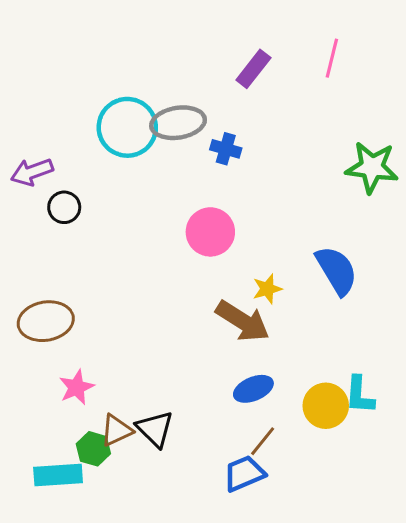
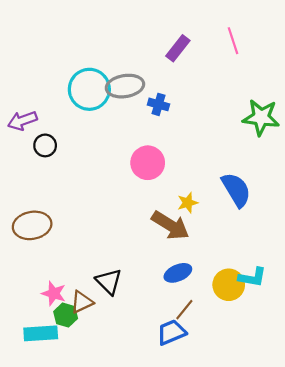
pink line: (332, 58) -> (233, 41), turned -32
pink star: (77, 387) -> (54, 293), moved, turned -30
cyan L-shape: (360, 395) -> (252, 277), turned -84
black triangle: (155, 429) -> (109, 282), moved

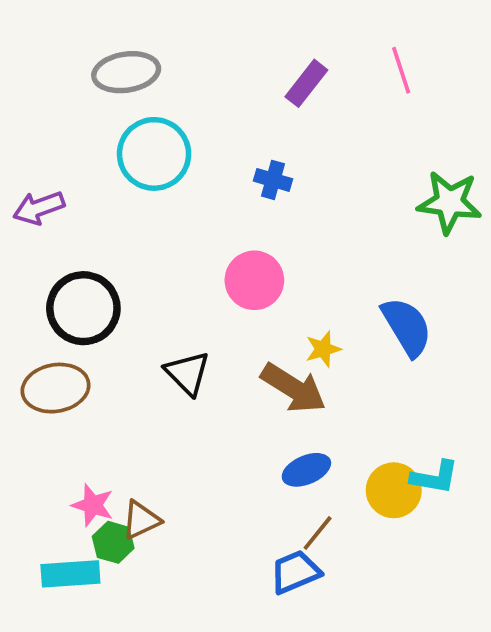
gray ellipse: (125, 86) -> (126, 72), moved
black circle: (45, 145) -> (83, 308), moved, size x1.8
black triangle: (109, 282) -> (187, 373), moved

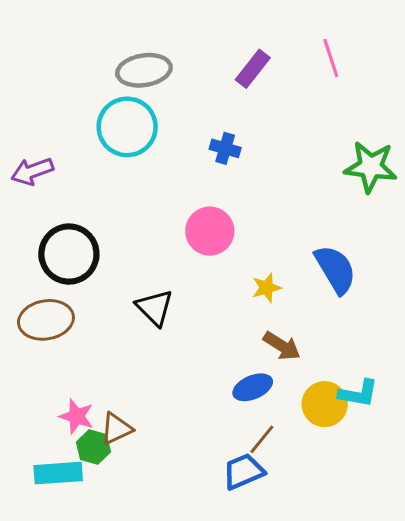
gray ellipse: (126, 72) -> (144, 70), moved
brown arrow: (293, 388) -> (282, 346), moved, size x0.7

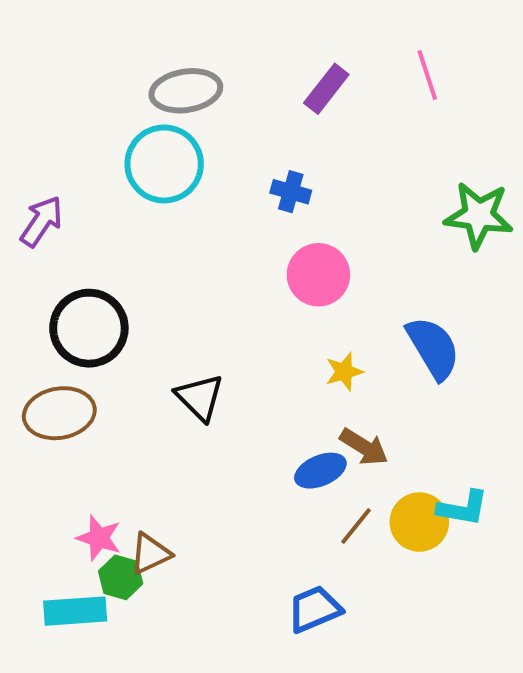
purple arrow: (32, 171) -> (41, 221), turned 144
pink circle: (210, 231) -> (318, 275), moved
blue ellipse: (253, 387) -> (320, 471), moved
brown line: (262, 439) -> (356, 526), moved

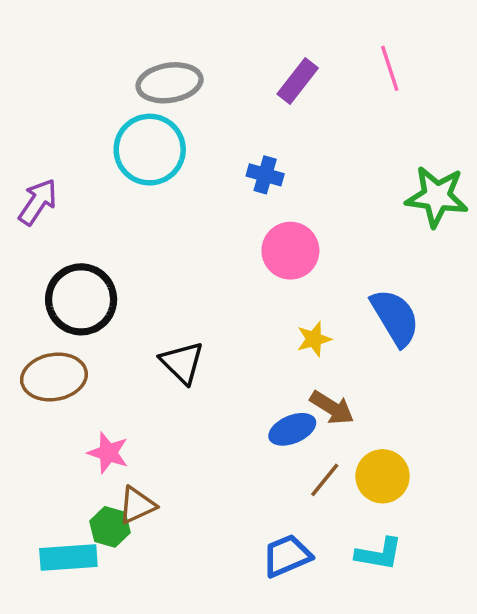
cyan L-shape: (463, 508) -> (379, 554), moved
pink star: (99, 538) -> (108, 453), moved

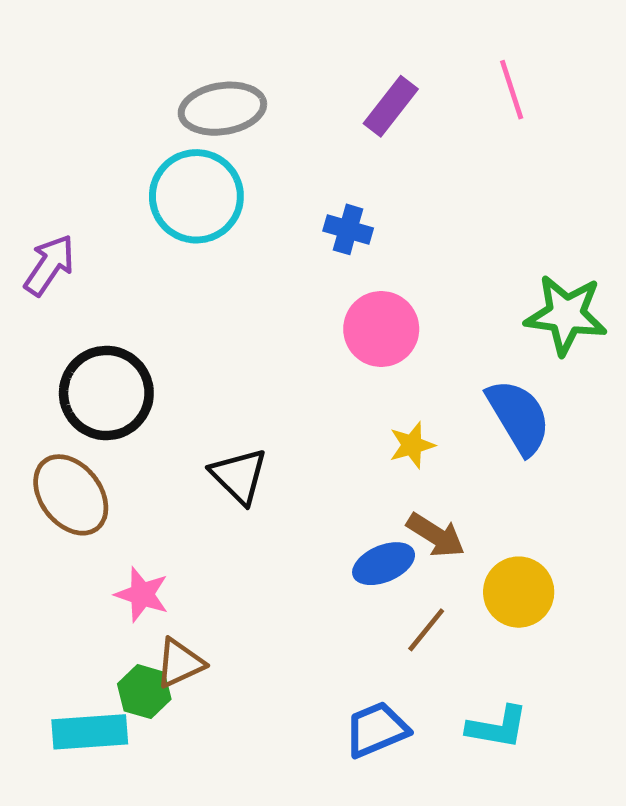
green star: (437, 196) -> (566, 315), moved
brown ellipse: (54, 377) -> (71, 495), turned 62
yellow circle: (383, 476) -> (519, 592), moved

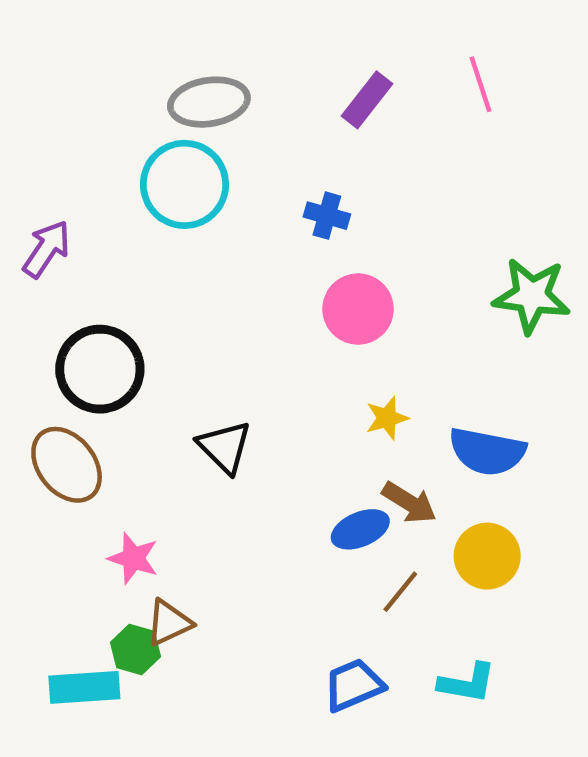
blue semicircle: (519, 417) -> (487, 451), moved, turned 132

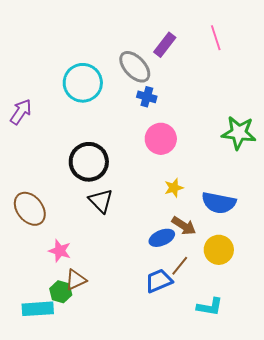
gray ellipse: (209, 102) -> (135, 67), moved, turned 56
black circle: (100, 369) -> (89, 162), moved
blue trapezoid: (354, 685) -> (159, 281), moved

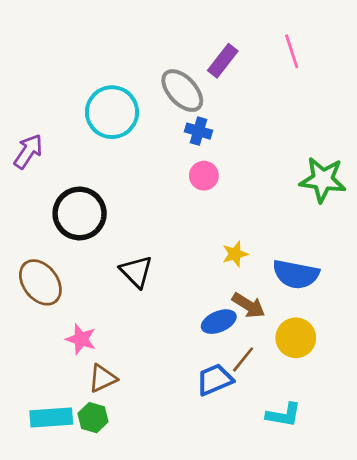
pink circle: (161, 139) -> (204, 176), moved, size x0.7
black circle: (89, 162) -> (80, 213), moved
green hexagon: (61, 292) -> (93, 418), moved

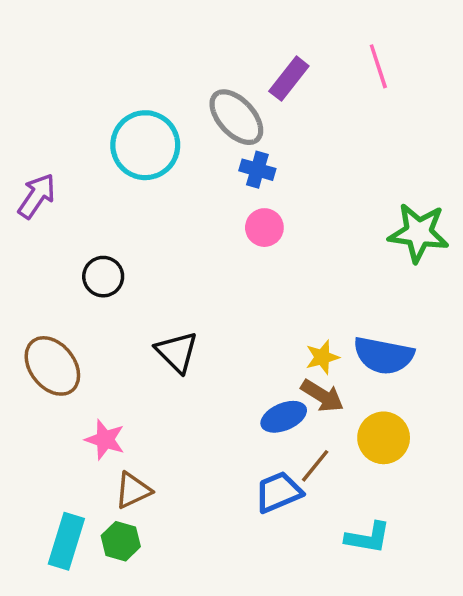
black circle: (80, 213) -> (103, 277), size x0.6
yellow star: (235, 254) -> (322, 357), moved
cyan rectangle: (51, 418) -> (66, 541), turned -69

